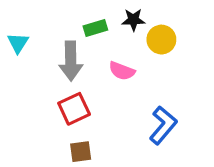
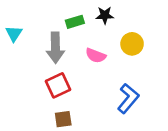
yellow circle: (161, 40) -> (132, 44), moved

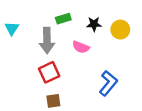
black star: (105, 15) -> (94, 24), moved
yellow circle: (132, 44) -> (120, 30), moved

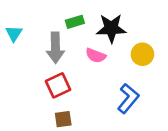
black star: (94, 24) -> (111, 28), size x1.6
yellow circle: (120, 30) -> (142, 54), moved

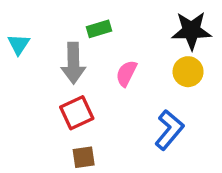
black star: (111, 28) -> (191, 31), moved
pink semicircle: (96, 56) -> (126, 73), turned 96

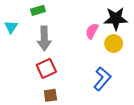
green rectangle: (99, 29) -> (38, 10), moved
pink semicircle: (126, 73) -> (92, 31), moved

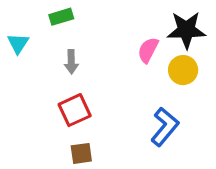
gray arrow: (44, 38) -> (71, 62), size x0.6

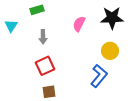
pink semicircle: (148, 50) -> (79, 24), moved
yellow circle: (183, 70) -> (110, 51), moved

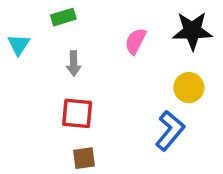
red square: (45, 66) -> (77, 113), turned 30

